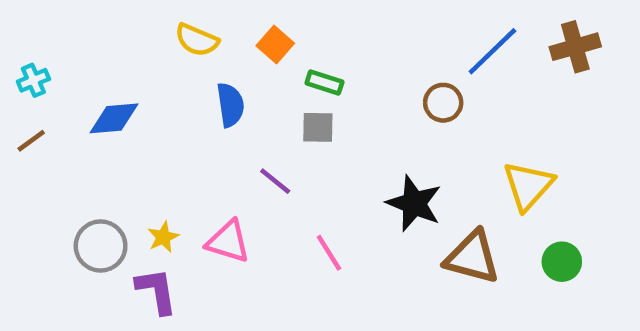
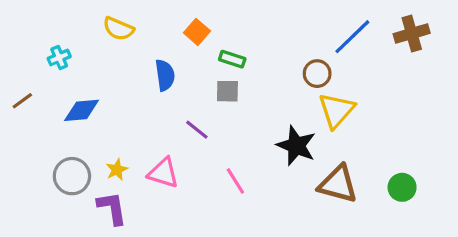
yellow semicircle: (197, 40) -> (118, 29), moved
cyan cross: (33, 80) -> (59, 58), moved
blue diamond: (114, 118) -> (82, 110), moved
yellow triangle: (528, 186) -> (336, 110), moved

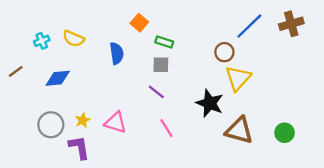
yellow semicircle: (118, 29) -> (74, 39), moved
purple line: (197, 130) -> (156, 92), moved

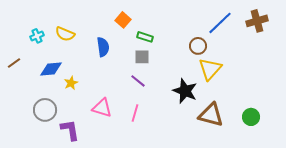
yellow star: (83, 120) -> (71, 83), moved
pink line: (167, 128) -> (135, 113), moved, turned 48

